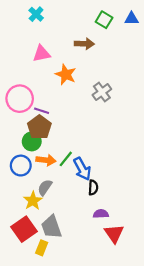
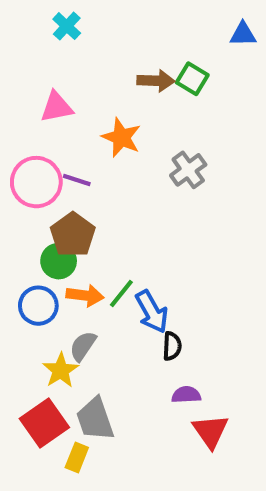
green square: (104, 20) -> (192, 79), moved
pink triangle: (42, 54) -> (57, 107), moved
purple line: (42, 111) -> (77, 180), moved

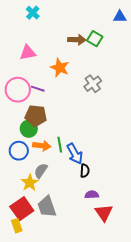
brown pentagon: (73, 235) -> (36, 116), turned -30
green line: (121, 293) -> (60, 145), turned -49
yellow rectangle: (77, 457) -> (17, 226), moved, turned -40

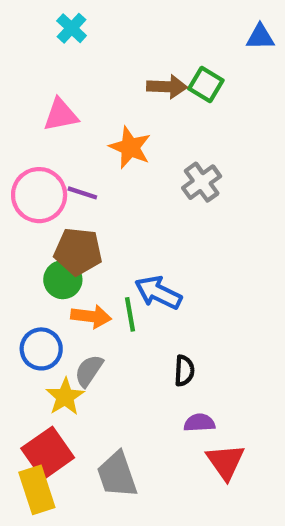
blue circle: (19, 151) -> (41, 349), moved
blue arrow: (75, 154) -> (158, 293), moved, turned 145
gray trapezoid: (47, 207) -> (117, 475), moved
yellow rectangle: (17, 226) -> (37, 490), size x1.5

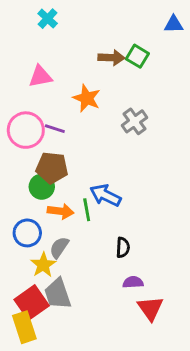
gray trapezoid: (117, 475) -> (58, 294), moved

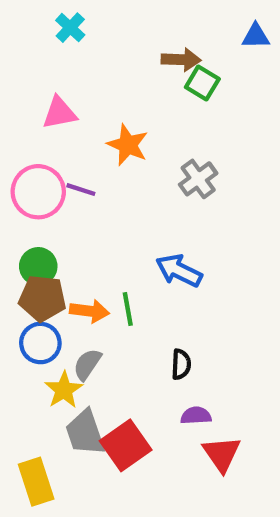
brown arrow: (111, 58) -> (181, 60), moved
brown pentagon: (52, 168) -> (43, 298), moved
green circle: (42, 187) -> (38, 266), moved
blue arrow: (106, 195) -> (179, 271), moved
red square: (32, 303) -> (126, 445), moved

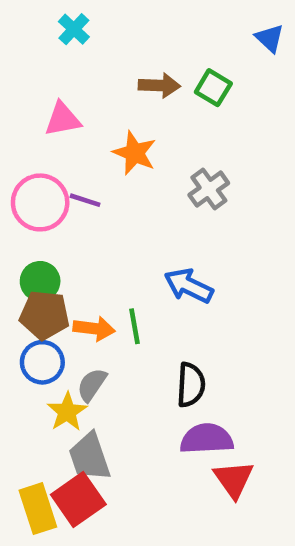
blue triangle: (256, 36) -> (270, 38), turned 44
brown arrow: (181, 60) -> (159, 85), moved
black semicircle: (181, 364) -> (191, 385), size x1.4
purple semicircle: (196, 416) -> (207, 439), size x1.6
red square: (126, 445) -> (78, 500), moved

